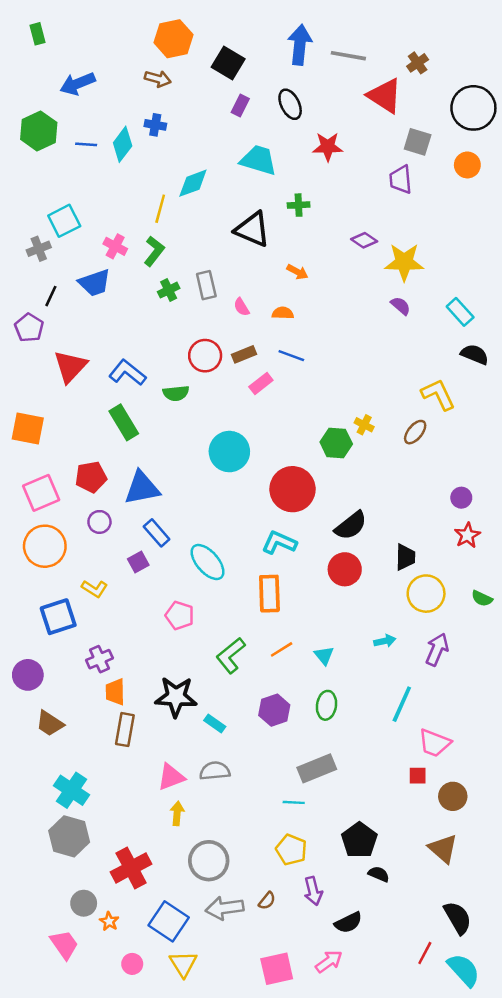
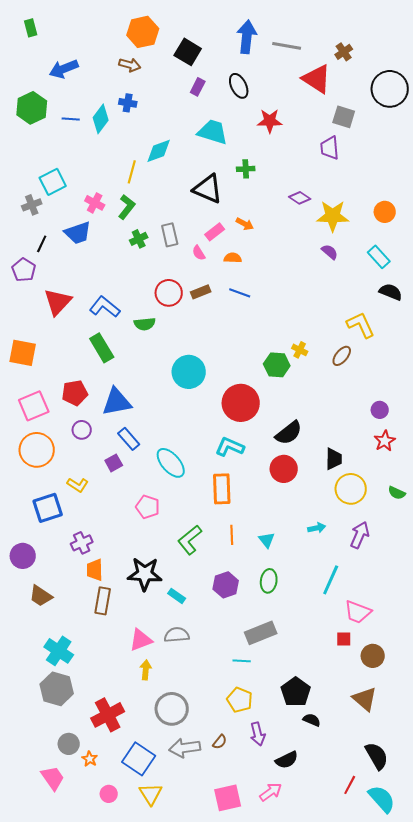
orange circle: (467, 165) -> (385, 212), moved
pink rectangle: (261, 384) -> (215, 232), moved
orange line: (282, 649) -> (232, 535), turned -60

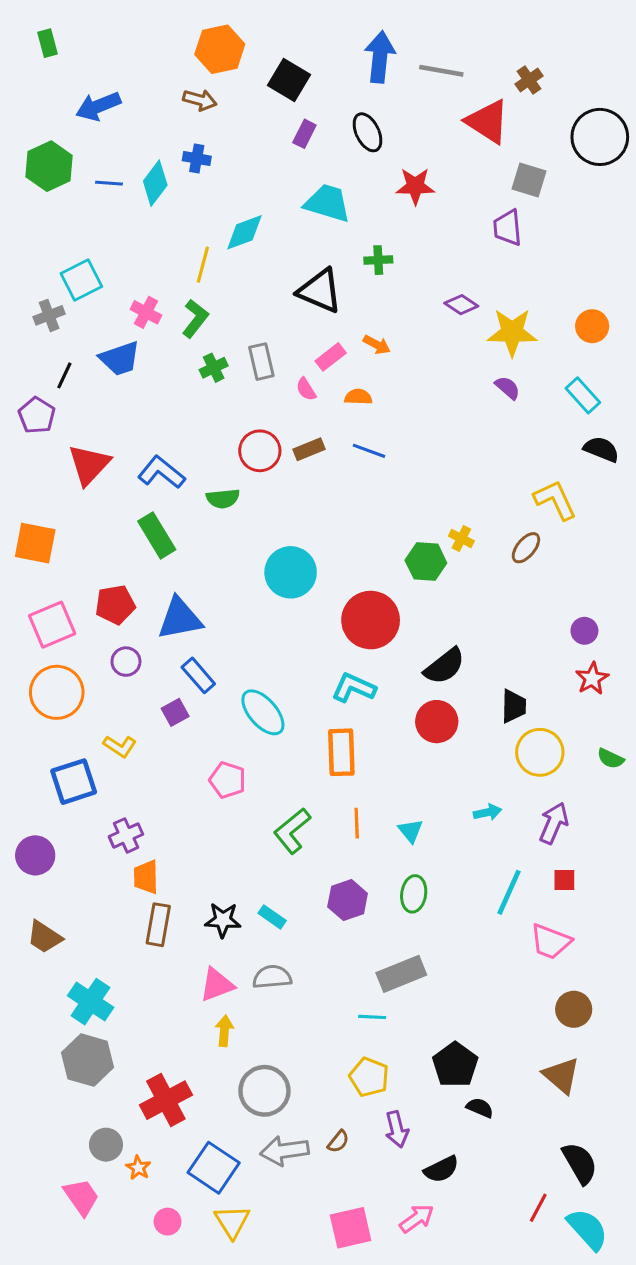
black star: (145, 574) -> (223, 920), moved, size x0.7
brown trapezoid: (41, 596) -> (44, 937), moved
red square: (344, 639) -> (564, 880), moved

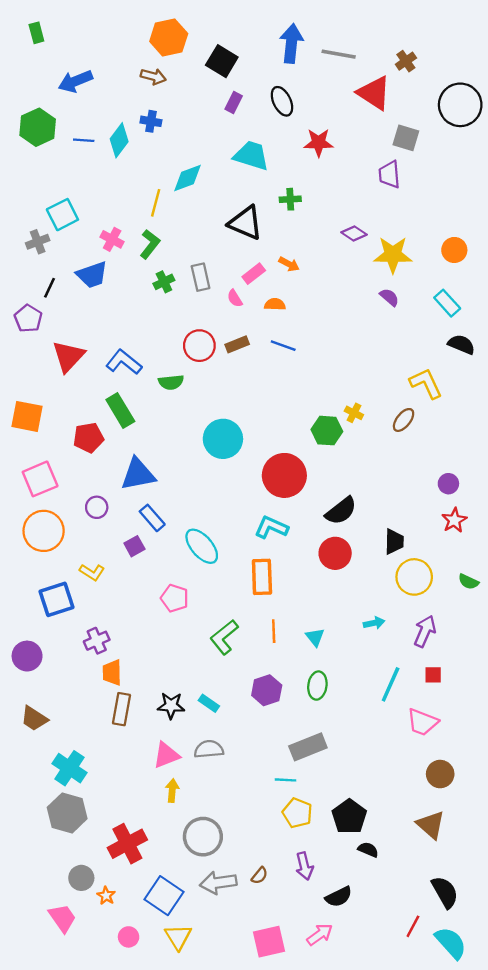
red pentagon: (115, 605) -> (88, 438), moved
yellow pentagon: (369, 1077) -> (297, 813), moved

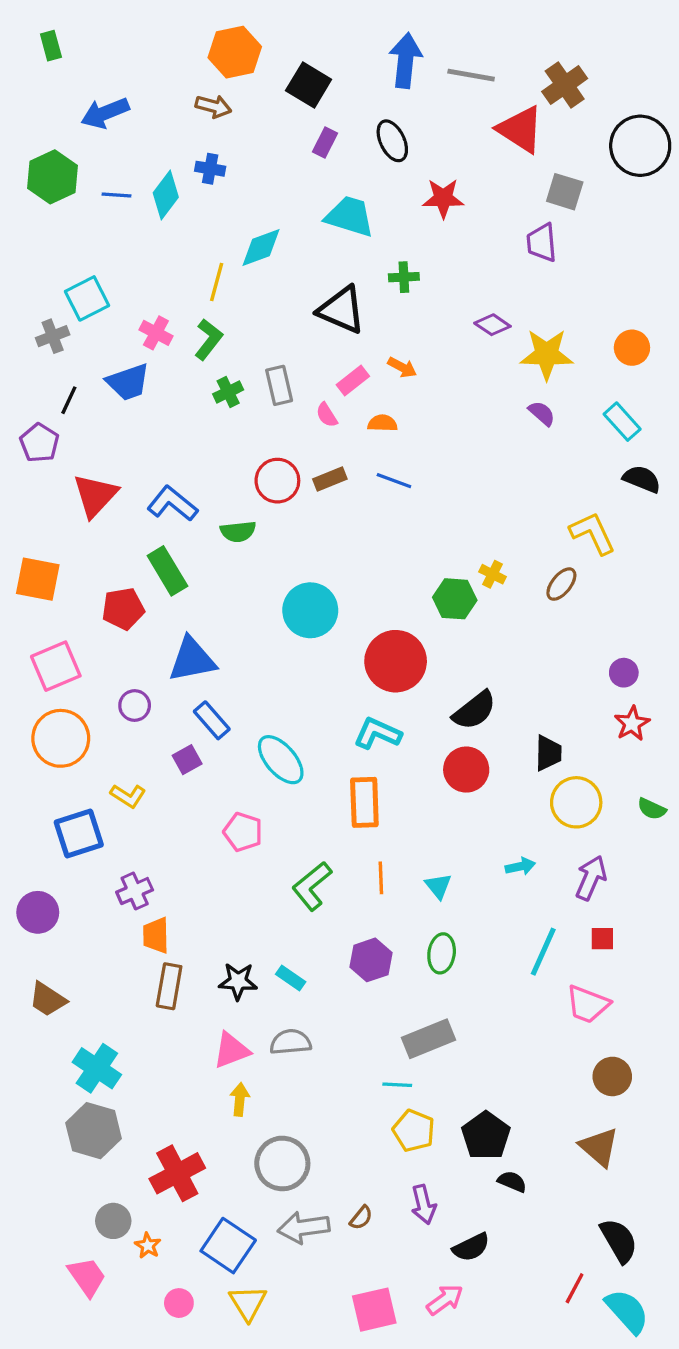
brown cross: (406, 61) -> (565, 85), size x1.5

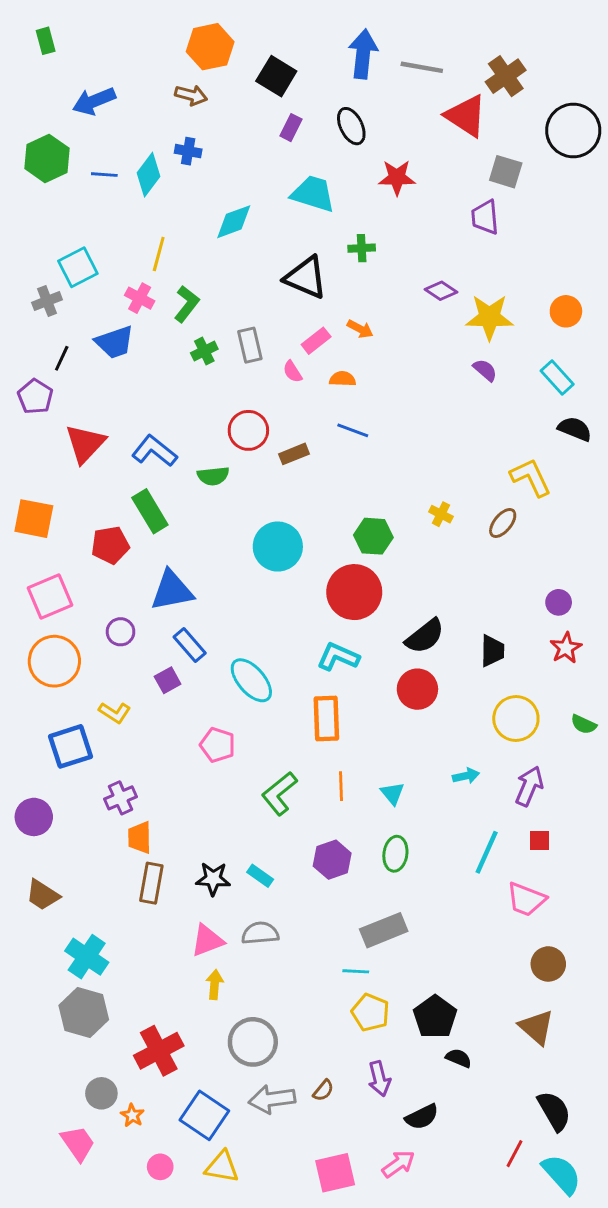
yellow line: (217, 282) -> (159, 254), moved
brown rectangle: (330, 479) -> (294, 454), moved
green hexagon: (455, 599) -> (373, 536), moved
black trapezoid: (548, 753) -> (492, 651), moved
yellow triangle: (248, 1303) -> (222, 1167), turned -48

